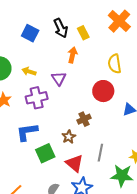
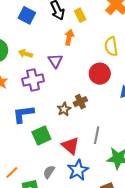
brown star: (69, 137) -> (64, 109), moved

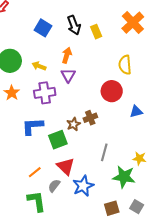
orange arrow: (69, 37) -> (67, 55), moved
green square: (41, 135) -> (58, 140), moved
red triangle: (71, 146) -> (66, 166), moved
orange line: (12, 172) -> (35, 172), moved

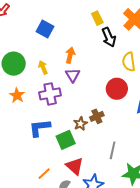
black arrow: (74, 25) -> (109, 37), moved
yellow rectangle: (96, 32) -> (97, 18), moved
yellow arrow: (39, 66) -> (43, 67), turned 48

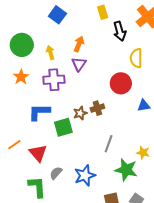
yellow rectangle: (97, 18) -> (103, 12), moved
red triangle: (75, 166) -> (38, 153), moved
orange line: (44, 174) -> (14, 145), moved

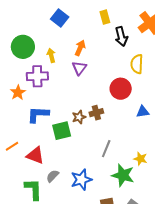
orange star: (21, 77) -> (18, 93), moved
purple cross: (54, 80) -> (37, 76), moved
red triangle: (38, 153) -> (35, 155), turned -30

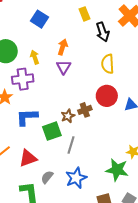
yellow semicircle: (137, 64) -> (108, 64), moved
red circle: (121, 89) -> (107, 96), moved
gray line: (106, 149) -> (71, 145), moved
red triangle: (35, 155) -> (28, 158), turned -36

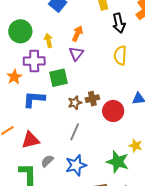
red circle: (107, 96) -> (113, 111), moved
green square: (52, 131) -> (58, 78), moved

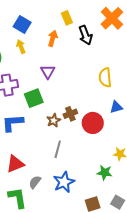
orange arrow: (77, 34) -> (53, 38), moved
yellow arrow: (48, 40) -> (21, 47), moved
yellow semicircle: (120, 55) -> (105, 77), moved
green star: (118, 162) -> (105, 173), size x0.7

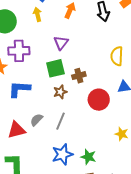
green square: (34, 98) -> (55, 68), moved
brown cross: (70, 114) -> (79, 76), moved
green star: (105, 173) -> (88, 157), moved
gray semicircle: (35, 182) -> (37, 120), moved

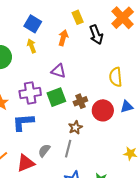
purple triangle: (61, 43) -> (58, 71), turned -42
purple cross: (19, 51) -> (30, 93), moved
brown star: (60, 92) -> (75, 127), moved
red circle: (99, 100) -> (103, 110), moved

